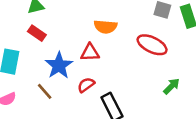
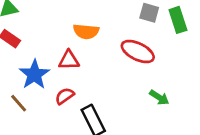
green arrow: (171, 86) -> (159, 97), turned 78

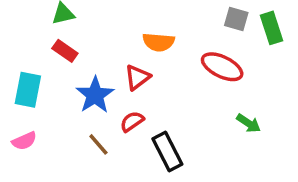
red triangle: (69, 60) -> (137, 77), turned -35
brown line: (19, 103) -> (98, 144), moved

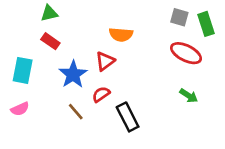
red ellipse: (222, 67) -> (186, 53), moved

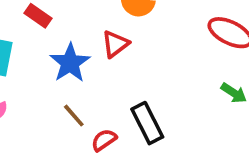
red semicircle: (101, 94) -> (104, 140), moved

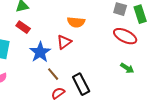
brown line: (74, 116) -> (53, 74), moved

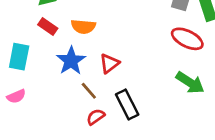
orange semicircle: (76, 22) -> (83, 27), moved
red triangle: (64, 42) -> (109, 63), moved
green arrow: (127, 68) -> (190, 83), size x1.5

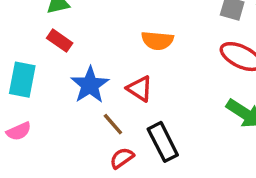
orange semicircle: (83, 27) -> (157, 41), moved
red triangle: (109, 63) -> (140, 89), turned -50

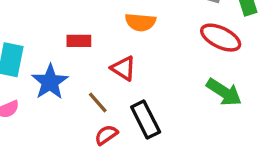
red rectangle: (60, 41) -> (79, 41), moved, turned -35
blue star: (90, 85) -> (50, 82), moved

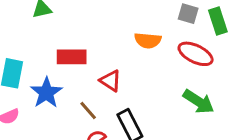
orange semicircle: (140, 22) -> (148, 40), moved
red rectangle: (79, 41) -> (72, 57), size x1.4

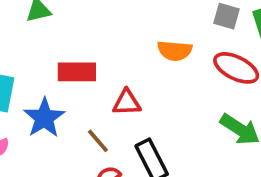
red triangle: (110, 81) -> (127, 102), turned -35

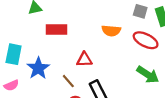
red rectangle: (77, 72) -> (56, 30), moved

